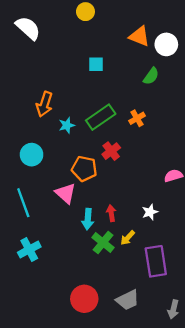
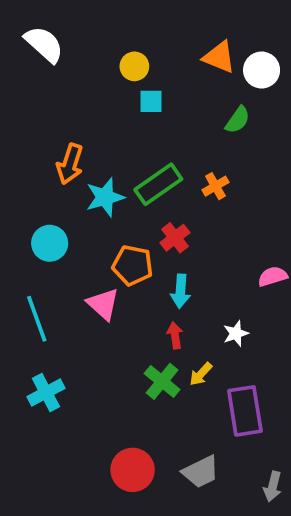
yellow circle: (85, 12) -> (134, 66), moved
cyan star: (67, 125) -> (105, 197), size x1.5
cyan arrow: (88, 219) -> (180, 291), moved

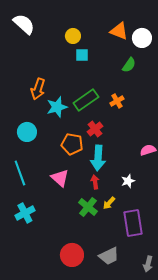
cyan arrow: (180, 291) -> (98, 158), size x1.4
pink triangle: (103, 304) -> (60, 178), moved

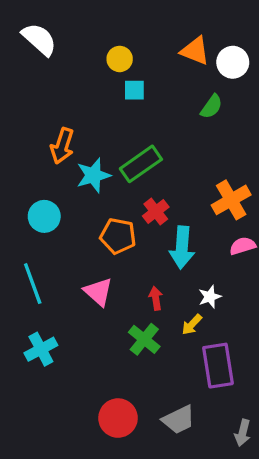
orange cross: (117, 101) -> (231, 200), moved, size x1.6
cyan arrow: (98, 158) -> (182, 248), moved
yellow arrow: (109, 203) -> (192, 325), moved

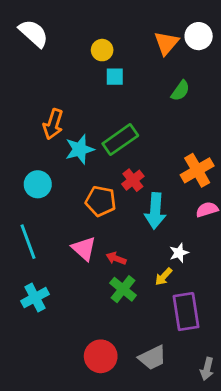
orange triangle: (195, 51) -> (166, 43), turned 48
white circle: (233, 62) -> (199, 36), moved
red arrow: (156, 298) -> (116, 258), moved, turned -60

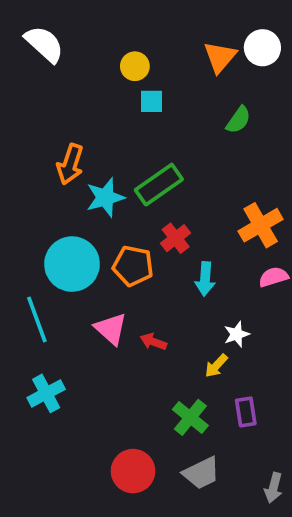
cyan circle: (38, 184) -> (72, 264), moved, size x1.5
cyan arrow: (155, 211) -> (205, 279), size x0.7
green cross: (123, 289) -> (190, 417), moved
purple rectangle: (186, 312) -> (246, 412), size x0.6

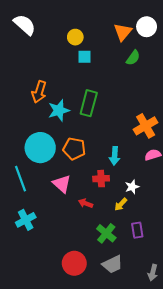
green semicircle: (238, 120) -> (133, 58), moved
green rectangle: (159, 185) -> (89, 103), turned -40
red cross: (176, 238) -> (101, 179), moved, turned 35
red arrow: (153, 342) -> (86, 203), moved

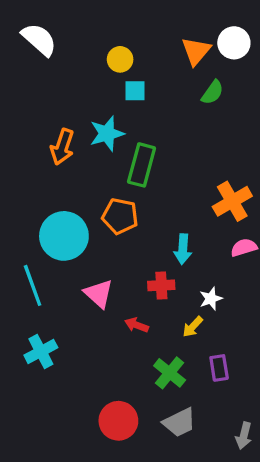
cyan star: (59, 110) -> (107, 134), moved
orange pentagon: (74, 149) -> (120, 216), moved

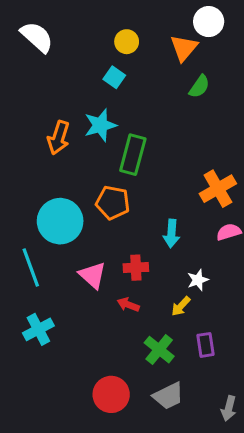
white circle: (234, 43) -> (209, 22), moved
yellow circle: (120, 59) -> (127, 42), moved
cyan square: (135, 91) -> (114, 77), moved, turned 35
red cross: (161, 285) -> (136, 268), moved

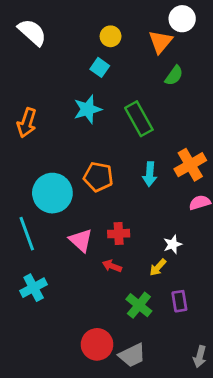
orange arrow: (59, 138) -> (27, 123), moved
green rectangle: (133, 155) -> (139, 119), moved, turned -44
cyan arrow: (171, 234) -> (150, 174), moved
gray trapezoid: (168, 396) -> (132, 355), moved

